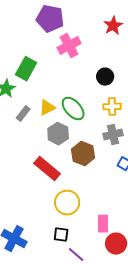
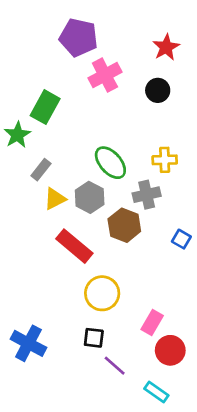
black circle: (105, 77) -> (158, 90), moved
yellow triangle: (47, 108) -> (55, 199), moved
gray cross: (113, 135) -> (147, 195), moved
pink rectangle: (103, 224) -> (152, 323), turned 30

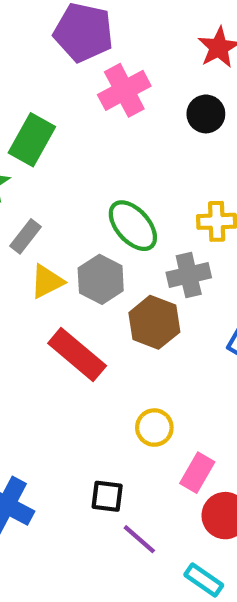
yellow circle: (102, 293) -> (154, 428), moved, size x0.7

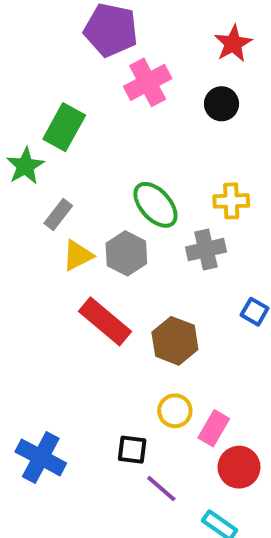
brown hexagon: (154, 322) -> (175, 341), moved
yellow circle: (154, 428) -> (175, 411), moved

